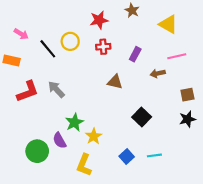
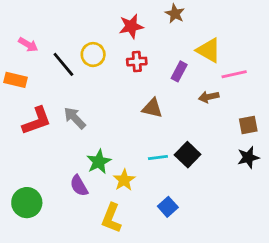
yellow triangle: (168, 24) -> (209, 50), moved
green circle: (37, 151) -> (27, 203), moved
cyan line: (154, 155) -> (158, 157), moved

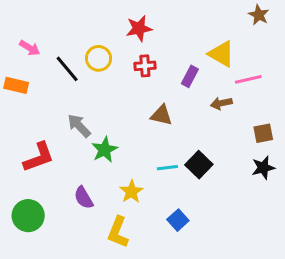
brown star: (175, 14) -> (259, 15), moved
red L-shape: (37, 121) -> (39, 157), moved
green star: (99, 162) -> (105, 150), moved

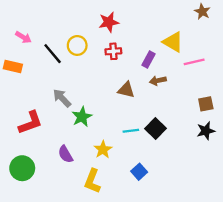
brown arrow: (221, 103) -> (158, 81), moved

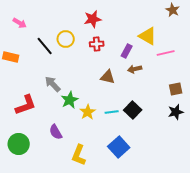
pink arrow: (23, 37) -> (20, 23), moved
yellow star: (103, 150) -> (88, 112), moved
blue square: (139, 172) -> (119, 147), size x1.5

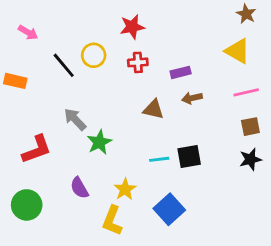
yellow triangle: (148, 36) -> (238, 51), moved
purple rectangle: (127, 51) -> (181, 72), turned 48
pink line: (166, 53) -> (246, 92), moved
black square: (133, 110) -> (189, 156), turned 36
yellow star: (88, 112) -> (125, 189), moved

